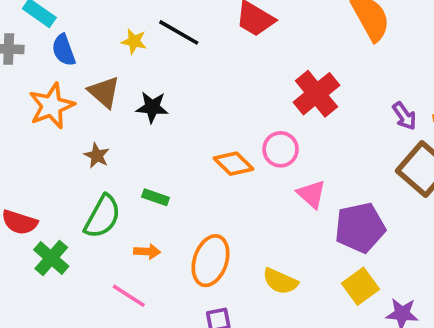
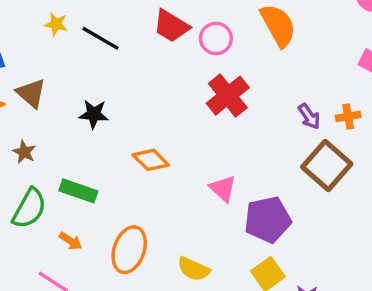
yellow star: (134, 41) -> (56, 24), moved
black star: (152, 107) -> (94, 114), moved
pink circle: (281, 149) -> (216, 38), moved
green rectangle: (155, 197) -> (78, 191), size x1.5
orange arrow: (147, 252) -> (71, 241), turned 30

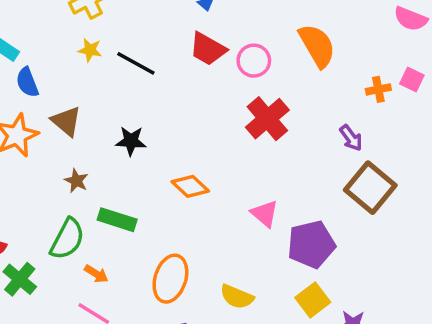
orange cross: (348, 116) -> (378, 89), moved
brown star: (24, 152) -> (76, 181), moved
orange arrow: (71, 241) -> (96, 274), moved

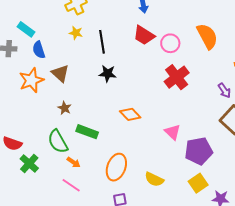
black line: (136, 63) -> (102, 42), turned 50
black star: (131, 141) -> (108, 74), moved
green semicircle: (67, 239) -> (58, 142), turned 120

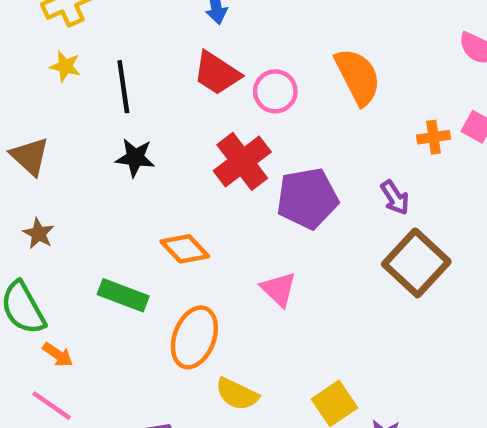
red cross: (177, 77) -> (242, 161), moved
green rectangle: (87, 132) -> (123, 295), moved
purple pentagon: (199, 151) -> (307, 198), moved
orange ellipse: (116, 167) -> (194, 337), moved

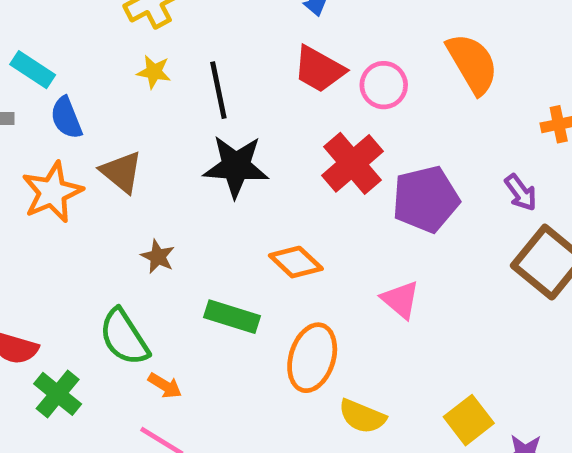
black star: (135, 158) -> (236, 166), size x1.5
brown star: (39, 234) -> (158, 257), moved

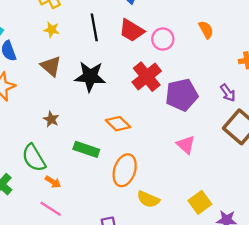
orange semicircle: (472, 63) -> (206, 30), size x0.6
black line: (218, 90) -> (94, 27), moved
brown triangle: (121, 172) -> (51, 66), moved
pink triangle: (400, 300) -> (186, 145), moved

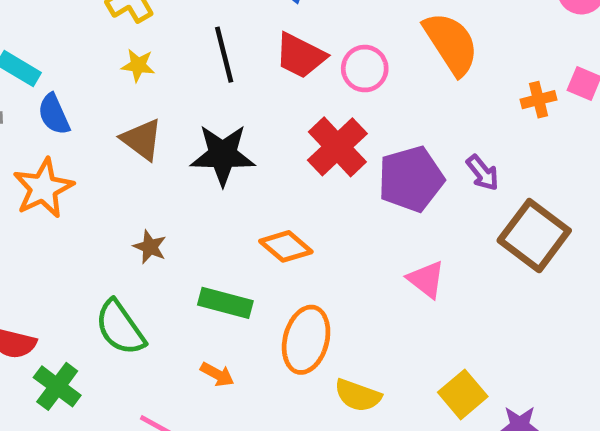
orange semicircle: (206, 30) -> (451, 43), size x1.8
purple arrow: (228, 93) -> (483, 173), moved
orange arrow: (53, 182) -> (217, 374), moved

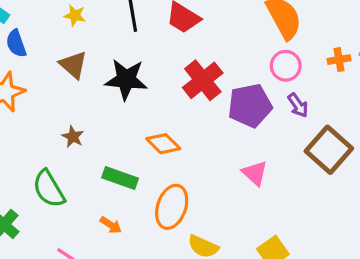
pink circle: (365, 69) -> (286, 66), moved

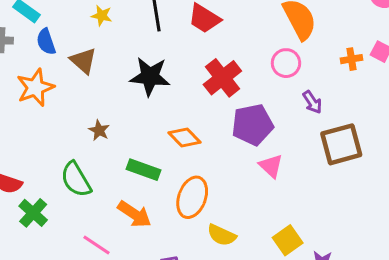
brown triangle: (73, 65) -> (83, 61), moved
pink circle: (286, 66) -> (286, 63), moved
purple pentagon: (250, 106) -> (252, 125), moved
brown square: (329, 150) -> (341, 144), turned 33
orange arrow: (111, 225) -> (134, 214), size x1.6

